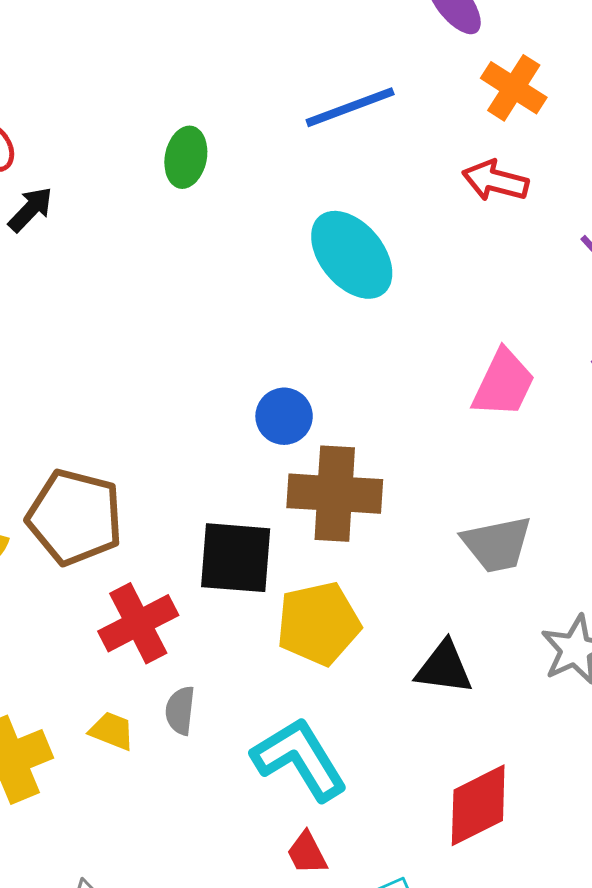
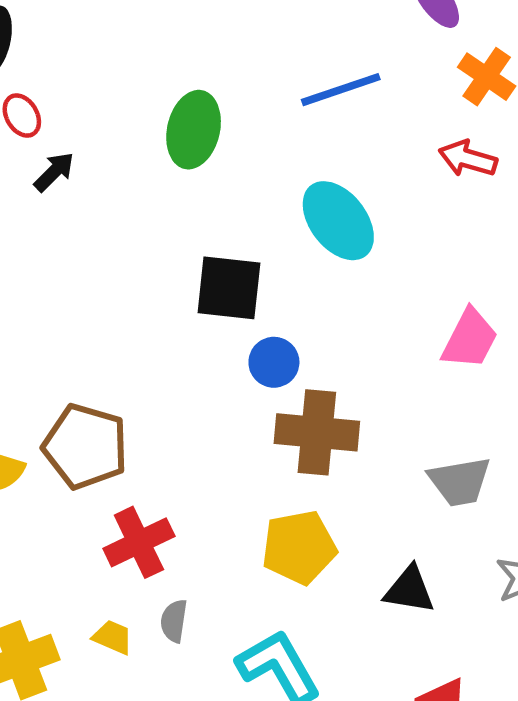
green ellipse: (186, 157) -> (194, 130), size x1.4
black square: (236, 558) -> (229, 288), moved

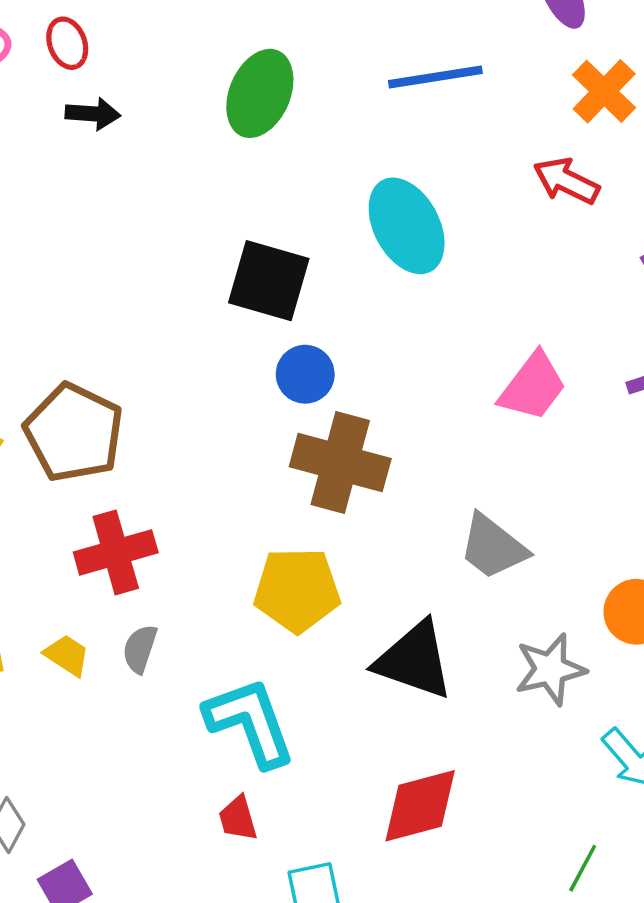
black arrow: (54, 172) -> (93, 114), turned 39
gray trapezoid: (460, 482) -> (493, 547), turned 38
black triangle: (409, 590) -> (414, 660), size x1.4

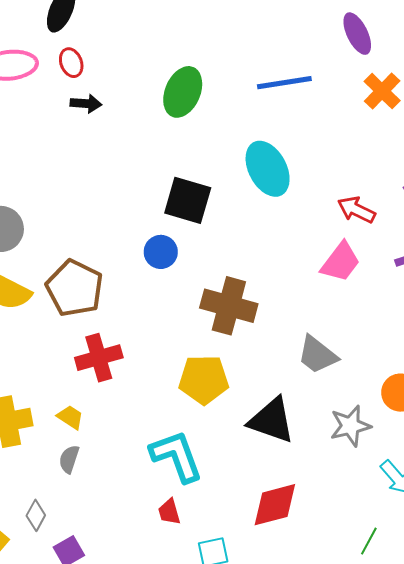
red arrow: (566, 181) -> (356, 210), moved
blue circle: (305, 374) -> (161, 252), moved
gray semicircle: (140, 649) -> (69, 459), moved

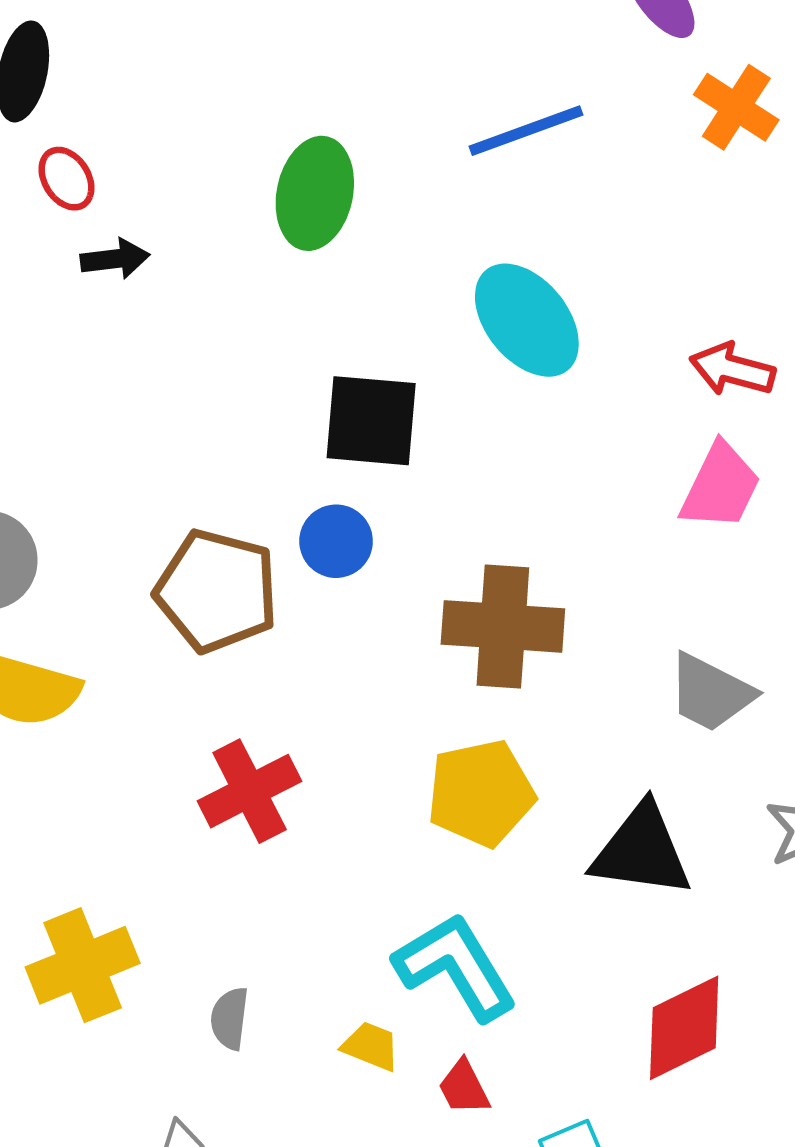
brown pentagon: (75, 288) -> (217, 591), moved
yellow trapezoid: (70, 417) -> (371, 1046), moved

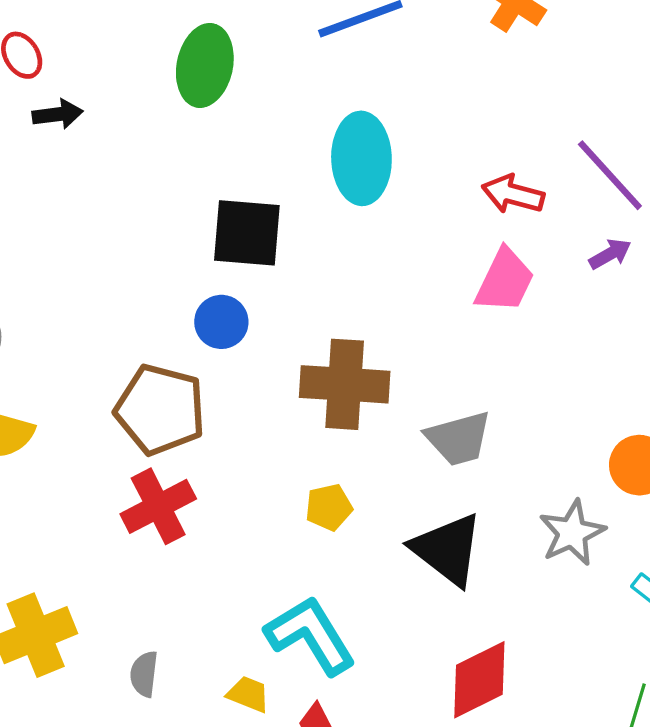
cyan ellipse: (527, 320) -> (361, 158), turned 38
brown pentagon: (217, 591) -> (160, 410), moved
gray trapezoid: (711, 693) -> (459, 438), moved, turned -42
yellow pentagon: (481, 793) -> (329, 507), size x0.6
black triangle: (642, 851) -> (447, 549), turned 30

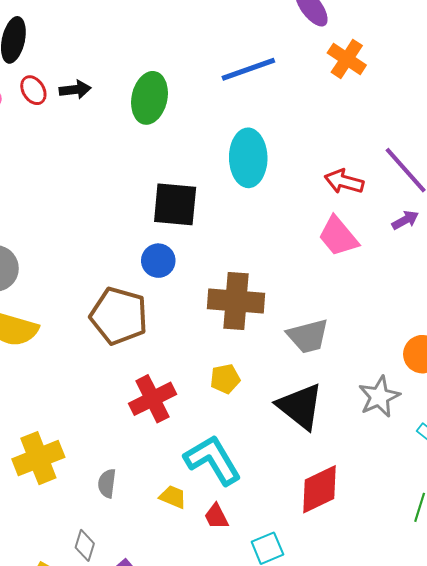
black arrow: (58, 114) -> (75, 90), moved
pink trapezoid: (505, 281) -> (338, 236), turned 114
red cross: (158, 506) -> (153, 399), moved

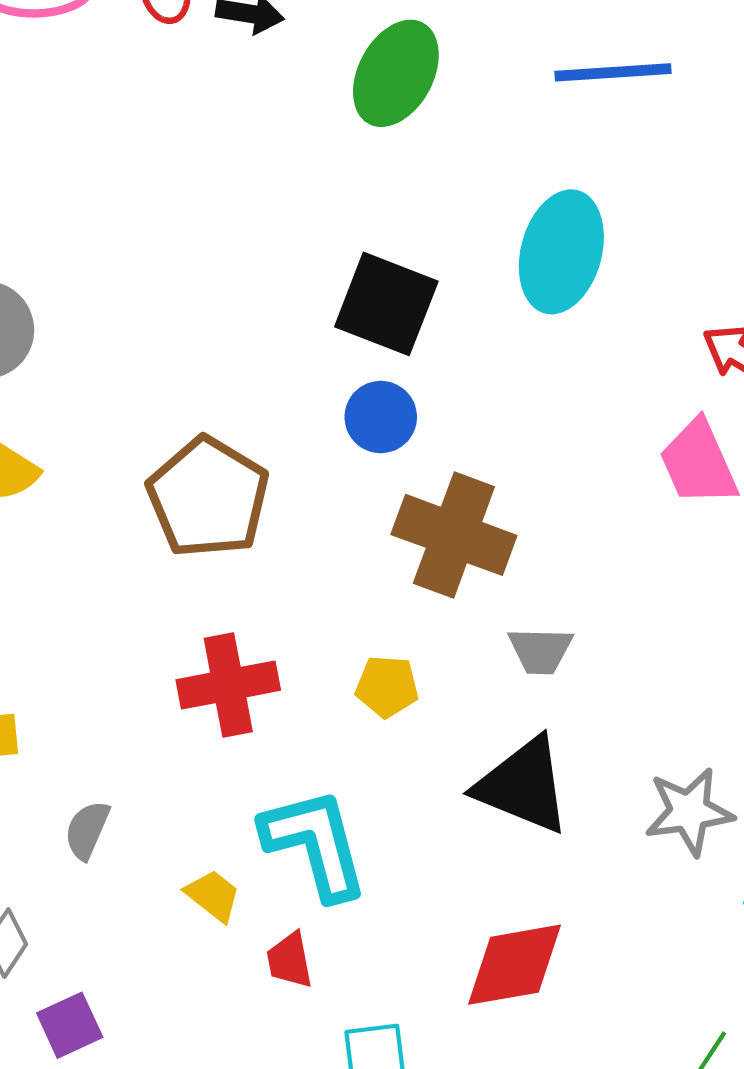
blue circle: (158, 261) -> (381, 417), moved
gray trapezoid: (308, 336) -> (540, 651), moved, size x0.7
black triangle: (300, 406) -> (523, 786), turned -32

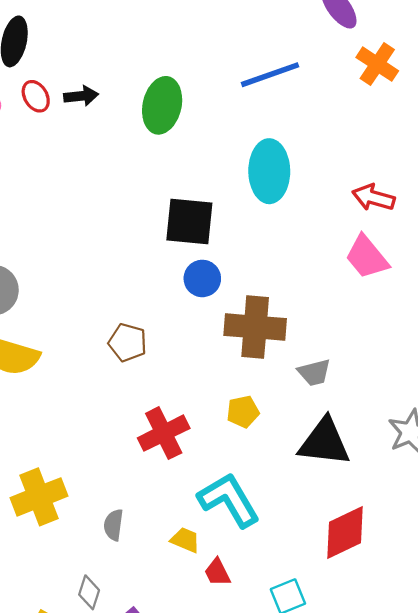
brown pentagon: (208, 497) -> (128, 342), size x0.6
red trapezoid: (290, 960) -> (217, 572), moved

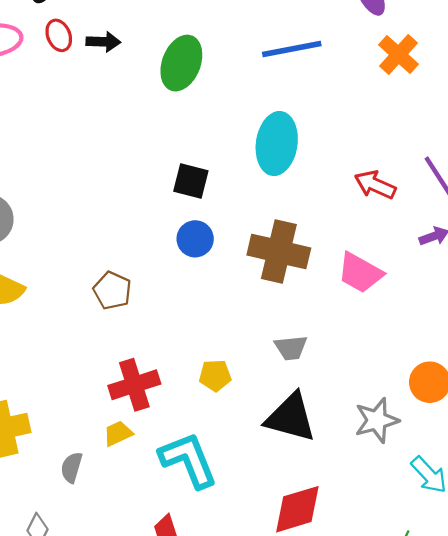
black square: (189, 221) -> (191, 181), size x0.7
pink trapezoid: (367, 257) -> (360, 273), moved, turned -30
brown cross: (255, 327) -> (279, 251), moved
yellow trapezoid: (185, 540) -> (118, 433), moved, turned -56

